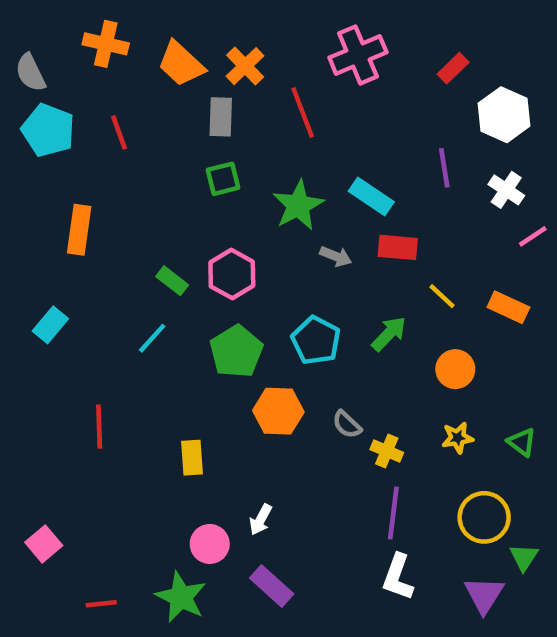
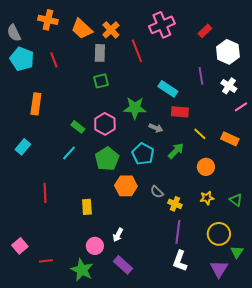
green star: (298, 205) -> (135, 108), moved, turned 30
gray arrow: (336, 256) -> (156, 128), moved
red line: (101, 604) -> (46, 261), moved

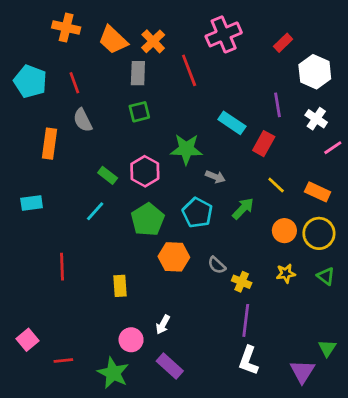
gray semicircle: (14, 33) -> (83, 120), moved
red rectangle: (180, 112) -> (264, 144), moved, turned -66
cyan rectangle: (23, 147) -> (32, 203), turned 42
yellow circle: (219, 234) -> (319, 233), moved

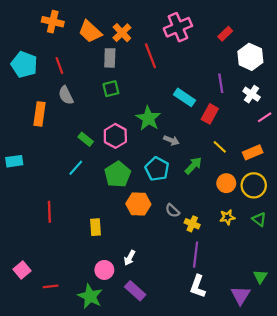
green star: (186, 149) -> (148, 118), turned 30
orange rectangle: (318, 192) -> (253, 152), turned -48
cyan rectangle: (32, 203) -> (14, 161), moved

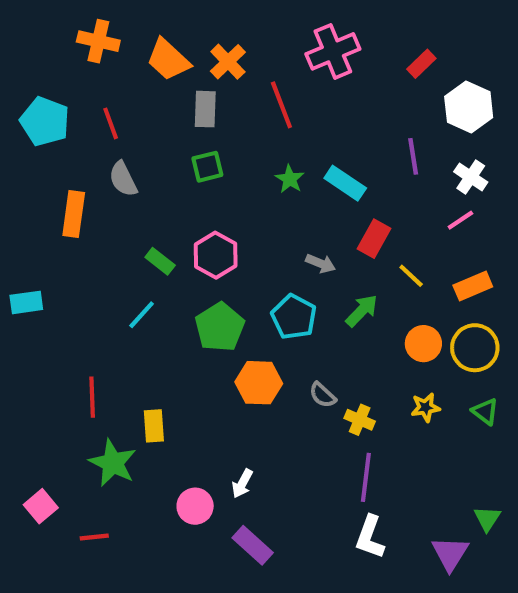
red rectangle: (210, 114) -> (374, 239), moved
pink line: (265, 117) -> (460, 220), moved
green star: (148, 118) -> (290, 179), moved, size x0.6
yellow rectangle: (96, 227) -> (154, 426), moved
green star: (90, 296) -> (113, 463), moved

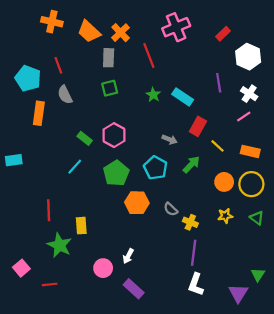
cyan pentagon: (45, 121) -> (28, 78), moved
orange rectangle: (473, 286) -> (250, 151), turned 36

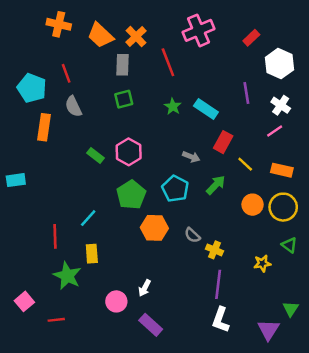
cyan line: (75, 167) -> (88, 218), moved
yellow star: (225, 216) -> (262, 263), moved

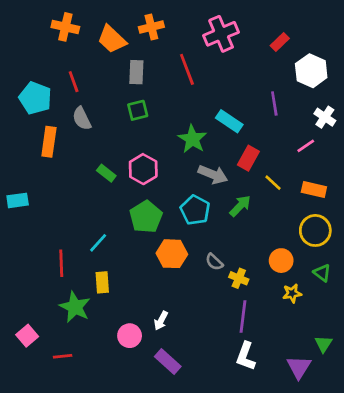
orange cross: (136, 37) -> (151, 27), moved, turned 30
white cross: (281, 105) -> (325, 117), moved
green star: (173, 106) -> (192, 139), moved, size x1.5
gray arrow: (191, 157) -> (213, 174), size x1.5
orange circle: (253, 205) -> (281, 261), moved

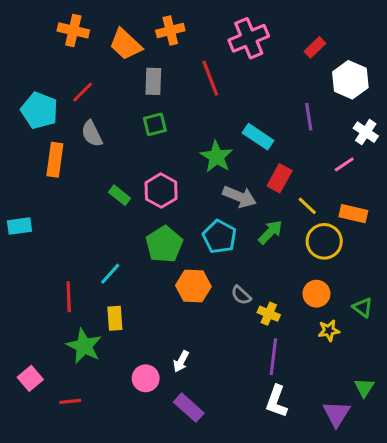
red line: (74, 82) -> (83, 92), turned 65
yellow circle: (315, 230) -> (324, 241), moved

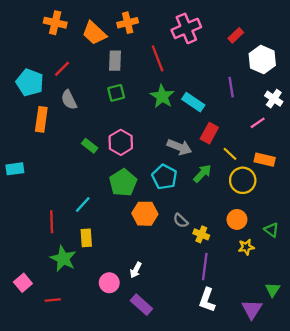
green star: (216, 157) -> (162, 96), moved

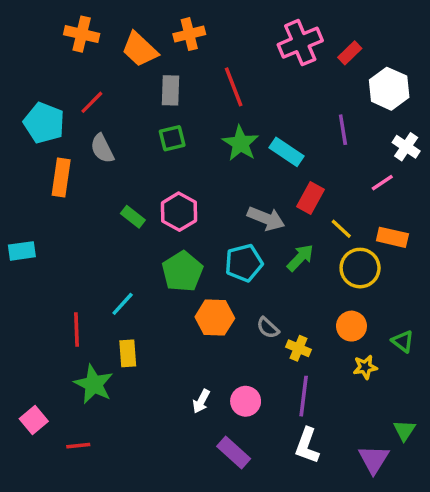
pink cross: (186, 28) -> (300, 43), moved
cyan pentagon: (164, 177) -> (244, 263), turned 30
pink circle: (109, 283) -> (246, 401), moved
purple rectangle: (141, 305) -> (234, 452), moved

